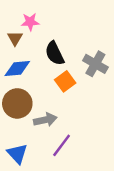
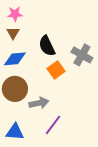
pink star: (30, 22) -> (15, 14), moved
blue triangle: (17, 154) -> (15, 132), turned -42

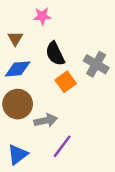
pink star: (15, 14) -> (42, 16), moved
blue triangle: (15, 132) -> (18, 154), turned -42

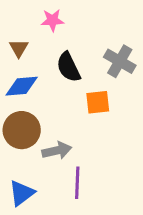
gray cross: (96, 64) -> (120, 61), moved
orange square: (66, 82) -> (98, 102), moved, turned 30
purple line: (62, 146) -> (77, 183), turned -35

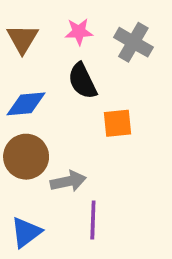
pink star: (52, 20) -> (79, 32), moved
brown triangle: (19, 48) -> (23, 39), moved, size x1.4
gray cross: (120, 61) -> (133, 42), moved

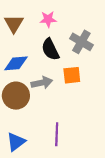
gray cross: (133, 42) -> (81, 42), moved
gray arrow: (68, 181) -> (42, 83), moved

